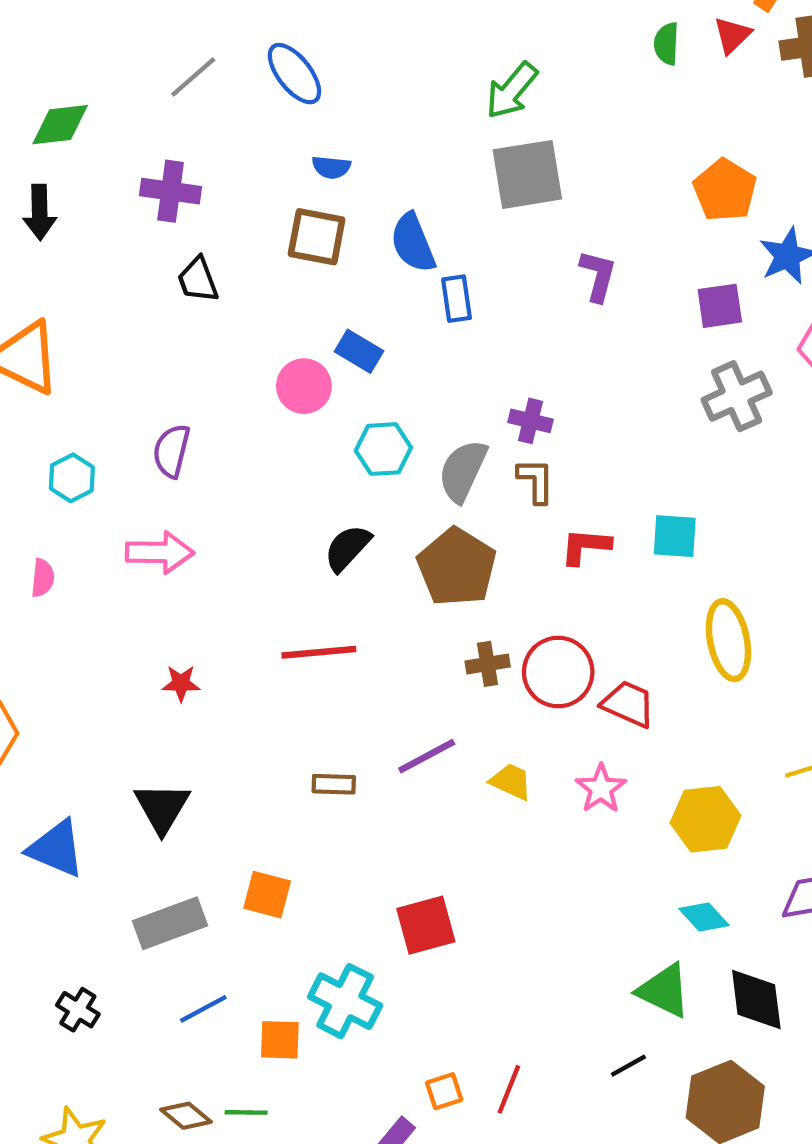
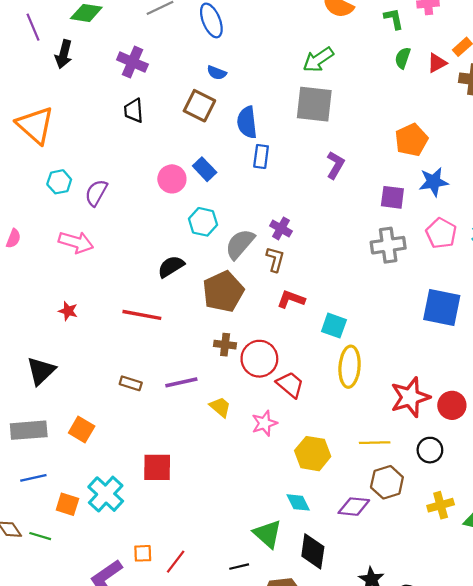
cyan hexagon: (72, 478) -> (59, 182), moved
cyan square: (675, 536) -> (334, 326), moved

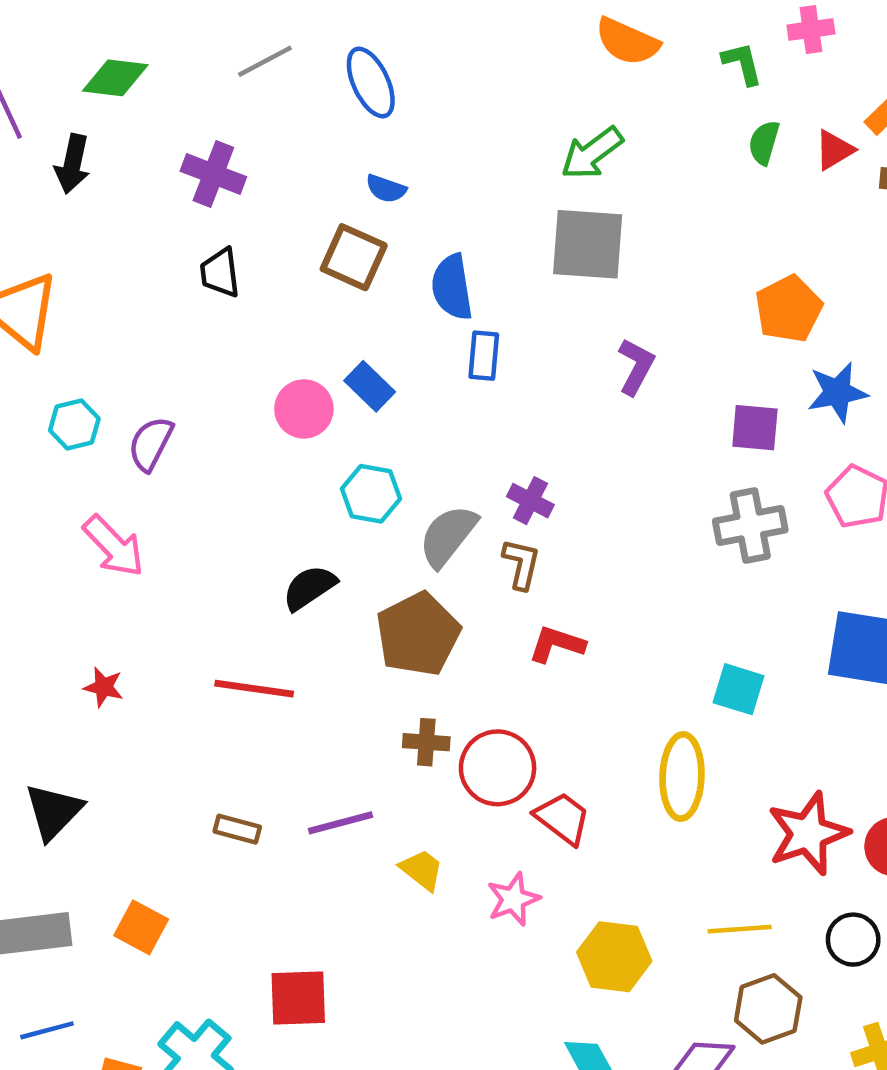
pink arrow: (76, 242) -> (114, 546), turned 32
cyan square: (334, 326) -> (739, 689), moved

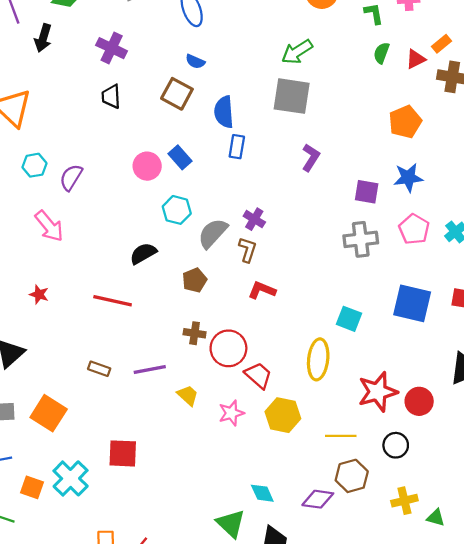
orange pentagon: (789, 309) -> (405, 122), moved
brown pentagon: (418, 634) -> (195, 280), size x0.6
orange square: (141, 927) -> (49, 413), size x1.4
yellow hexagon: (614, 957) -> (283, 415), moved

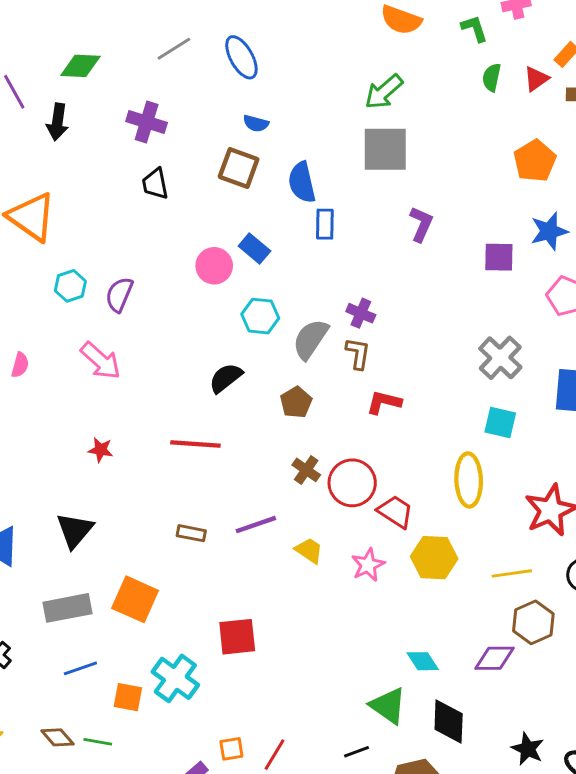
gray cross: (361, 239) -> (500, 358), moved, turned -32
brown cross: (195, 333) -> (306, 470), turned 35

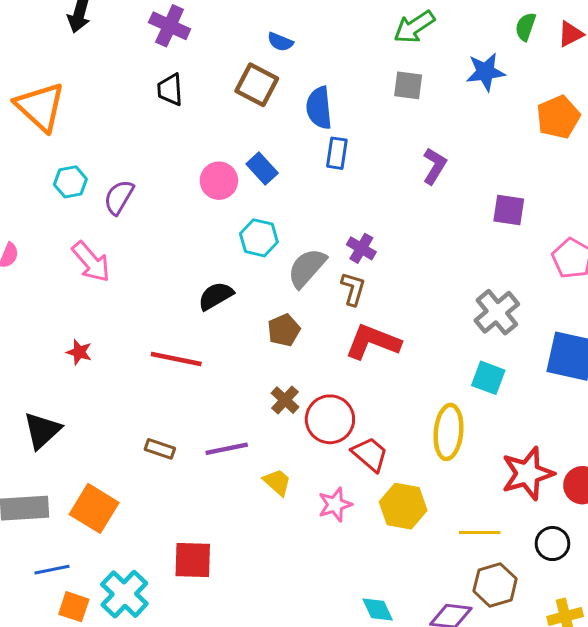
gray square: (385, 149) -> (408, 85), size x0.6
blue star: (549, 231) -> (485, 72), moved
red L-shape: (384, 402) -> (373, 342), size x1.5
blue line: (80, 668) -> (52, 570), moved

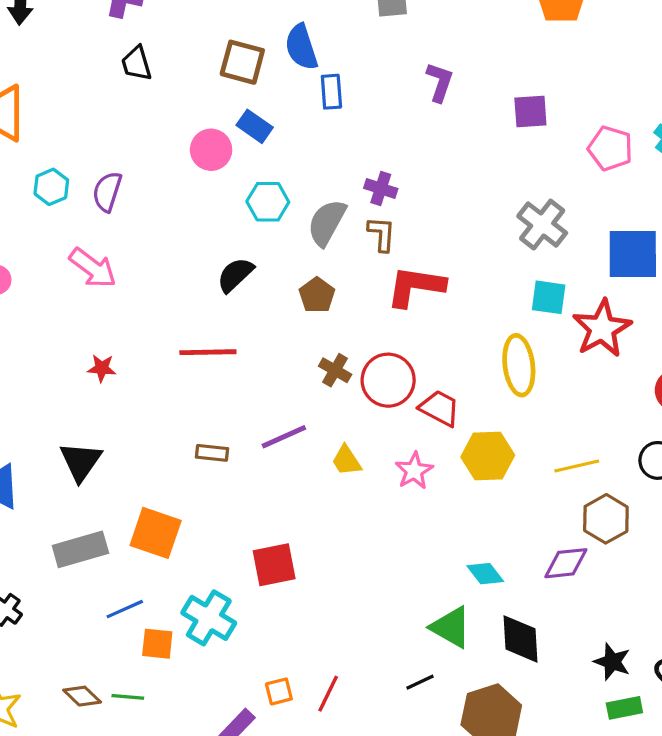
brown square: (257, 85) -> (242, 62), moved
red star: (528, 474) -> (602, 328), moved
yellow trapezoid: (277, 482) -> (346, 460), turned -152

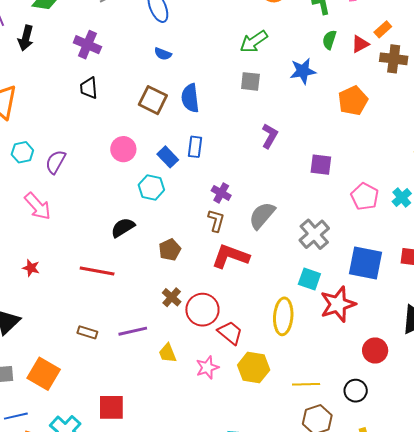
blue rectangle: (331, 92) -> (195, 147), moved
blue rectangle: (255, 126) -> (168, 157), moved
gray semicircle: (327, 223) -> (262, 215), moved

